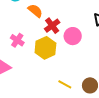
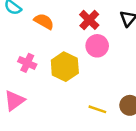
red cross: (52, 26) -> (89, 20), moved

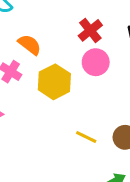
orange semicircle: (44, 21) -> (30, 45), moved

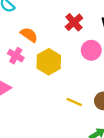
pink circle: (96, 62) -> (91, 50), moved

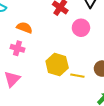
yellow hexagon: (49, 62) -> (57, 65), moved

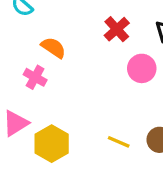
yellow hexagon: (57, 65) -> (52, 144), moved

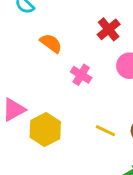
pink cross: (35, 77) -> (81, 75), moved

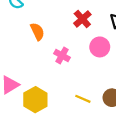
orange semicircle: (51, 43) -> (37, 32), turned 30

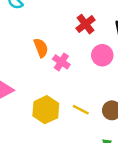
orange semicircle: (37, 32) -> (41, 48), moved
yellow hexagon: (35, 100) -> (46, 110), moved

